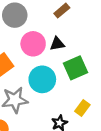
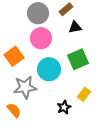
gray circle: (15, 15) -> (38, 13), moved
black triangle: (57, 44) -> (75, 27), moved

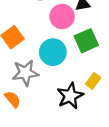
pink circle: (41, 38) -> (62, 17), moved
black star: (64, 107) -> (70, 96), size x1.6

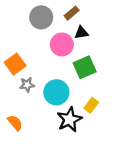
cyan circle: (53, 52) -> (56, 92), moved
gray star: (25, 73) -> (27, 85), moved, size x0.6

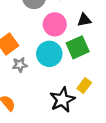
black triangle: (81, 33) -> (84, 20), moved
cyan circle: (56, 92) -> (49, 54), moved

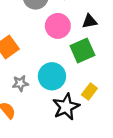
cyan circle: (49, 54) -> (52, 76), moved
gray star: (20, 65) -> (20, 83), moved

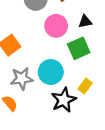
gray star: (20, 83) -> (22, 78), size x1.5

